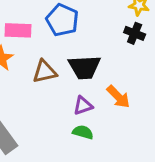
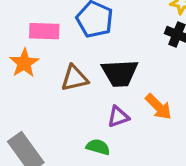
green semicircle: (83, 132) -> (98, 147), moved

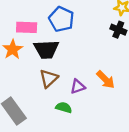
black trapezoid: (120, 73) -> (46, 49), moved
brown triangle: (75, 78) -> (49, 78), moved, turned -30

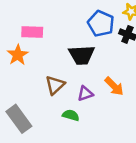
blue pentagon: (61, 19) -> (101, 24), moved
black trapezoid: (46, 49) -> (82, 55), moved

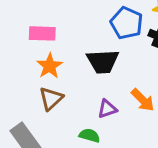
orange star: (18, 55) -> (50, 66), moved
brown triangle: (55, 85) -> (51, 99), moved

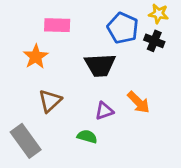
pink rectangle: (42, 33) -> (57, 25), moved
orange star: (50, 66) -> (36, 57), moved

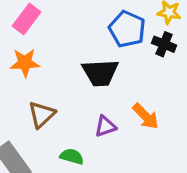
pink rectangle: (57, 25) -> (27, 19), moved, turned -55
orange star: (36, 57) -> (25, 63), turned 30
green semicircle: (87, 137) -> (72, 156), moved

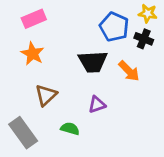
pink rectangle: (27, 19) -> (34, 19), turned 30
orange star: (25, 63) -> (33, 54), turned 30
orange arrow: (146, 116) -> (129, 71), moved

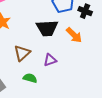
brown triangle: (46, 95) -> (22, 53), moved

